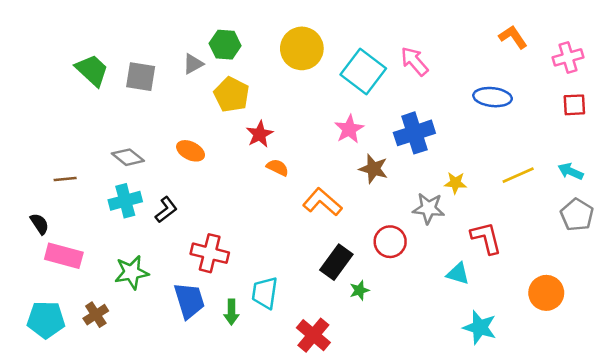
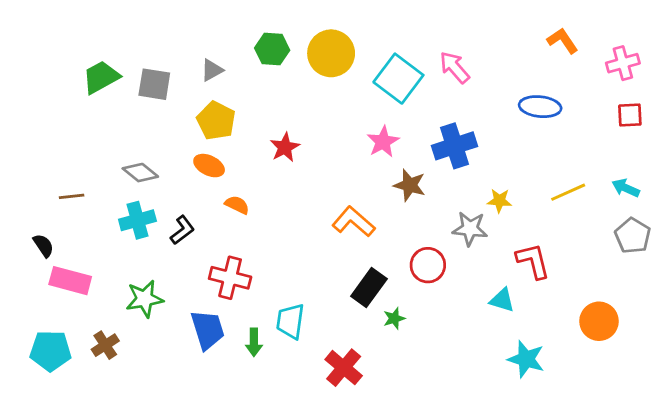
green hexagon: (225, 45) -> (272, 49), moved
green trapezoid: (92, 70) -> (101, 77), turned -72
yellow pentagon: (231, 95) -> (216, 121), moved
orange semicircle: (278, 167) -> (237, 205), moved

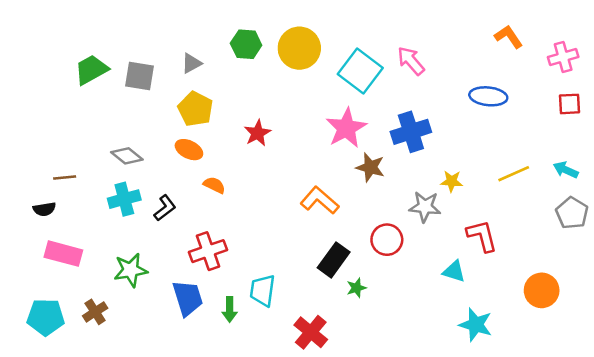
pink star: (383, 142) -> (346, 128), size x1.4
black semicircle: (43, 245) -> (44, 209), moved, turned 115
red cross: (230, 278) -> (208, 251), turned -33

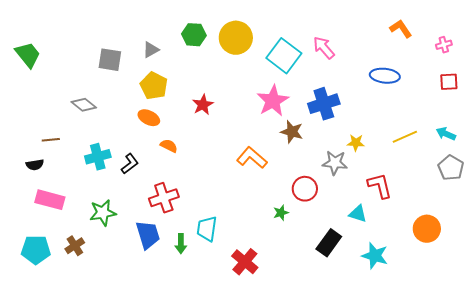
pink cross: (563, 57) -> (444, 45), size x0.7
green trapezoid: (91, 70) -> (28, 55), moved, turned 80
gray diamond: (127, 156) -> (84, 105), moved
black rectangle: (334, 260) -> (329, 243), moved
green star: (356, 288) -> (281, 213), moved

